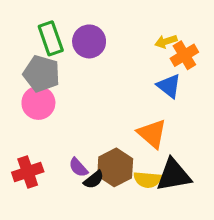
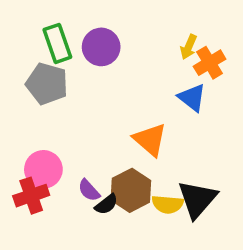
yellow arrow: (166, 41) -> (189, 47), turned -50
pink circle: (38, 103) -> (43, 169), moved
orange triangle: (152, 134) -> (150, 140), moved
black triangle: (174, 175) -> (197, 199), turned -39

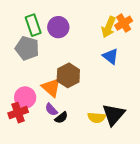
yellow arrow: (189, 47) -> (109, 27), size x1.5
orange cross: (210, 63) -> (124, 23), moved
orange triangle: (150, 140) -> (51, 87), moved
brown hexagon: (131, 190) -> (68, 75), moved

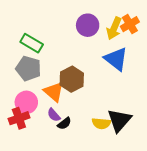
green rectangle: (33, 25) -> (32, 43), moved, turned -40
purple circle: (58, 27) -> (88, 25), moved
gray pentagon: (27, 48) -> (28, 68), moved
blue triangle: (111, 56) -> (116, 59), size x1.4

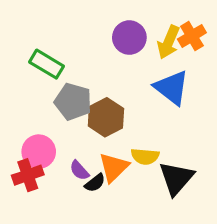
gray pentagon: (28, 68) -> (73, 102), moved
orange triangle: (54, 92) -> (114, 167), moved, turned 35
yellow semicircle: (101, 123) -> (145, 156), moved

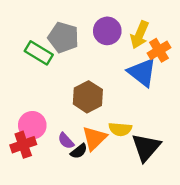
orange cross: (192, 36) -> (159, 50), moved
gray pentagon: (73, 102) -> (63, 37), moved

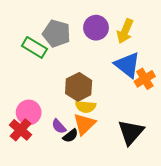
orange cross: (159, 50) -> (145, 79), moved
yellow semicircle: (120, 129) -> (86, 107), moved
red cross: (23, 145) -> (21, 130), turned -30

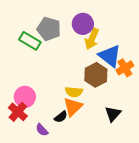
yellow arrow: (125, 31) -> (92, 39), moved
brown hexagon: (79, 87) -> (96, 75), moved
purple semicircle: (59, 126) -> (42, 130), moved
black triangle: (131, 132) -> (113, 114), size x0.7

